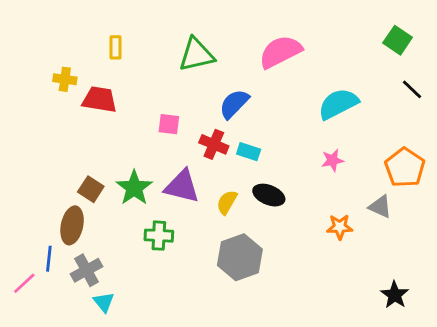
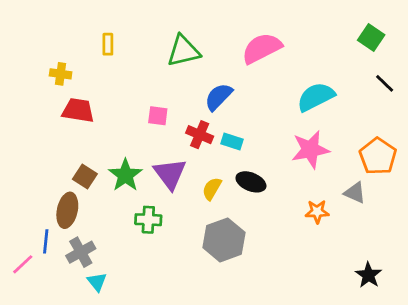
red trapezoid: (100, 100) -> (78, 110), moved
pink star: (332, 160) -> (310, 150), size x1.8
purple triangle: (182, 186) -> (170, 174), turned 39

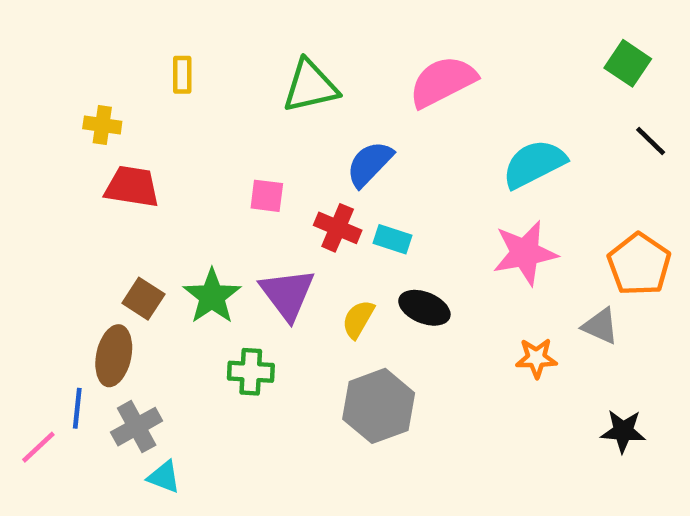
black star: (368, 275) -> (623, 431), moved, turned -30
cyan triangle: (97, 282) -> (164, 477), turned -30

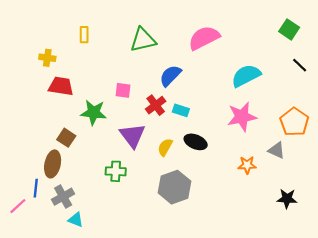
red cross: (338, 228) -> (156, 105), turned 30
green star: (212, 296) -> (94, 112), moved, turned -30

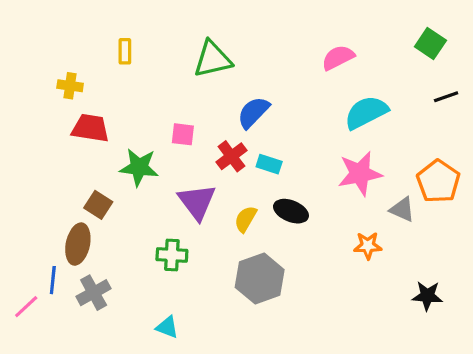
pink semicircle: (204, 38) -> (338, 58), moved, size x0.7
black line: (300, 65) -> (446, 97), turned -63
gray triangle: (277, 150) -> (402, 210), moved
cyan triangle: (76, 220) -> (167, 327), moved

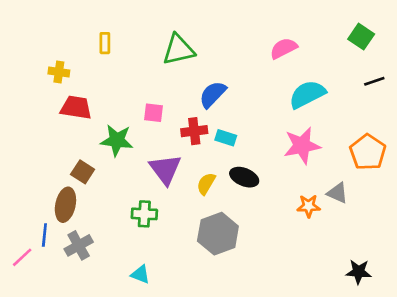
red cross: (231, 156) -> (194, 131), turned 30
gray triangle: (402, 210) -> (337, 193), moved
black star: (427, 296) -> (359, 272), moved

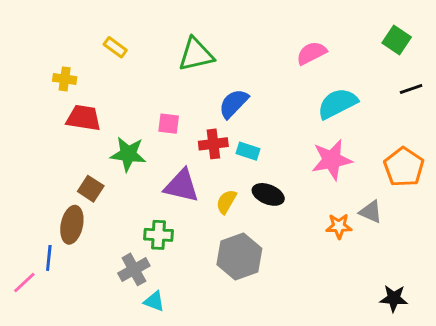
yellow rectangle: (105, 43) -> (115, 47), turned -54
purple triangle: (165, 169) -> (182, 186), turned -40
gray cross: (79, 245) -> (134, 269), moved

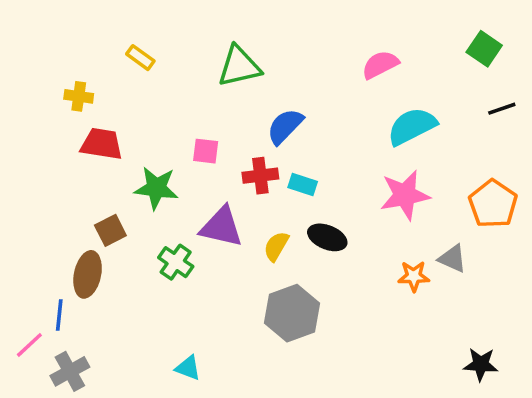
brown square: (91, 189) -> (110, 230), turned 30
green cross: (158, 235) -> (176, 262), moved, turned 32
gray cross: (134, 269) -> (70, 371), moved

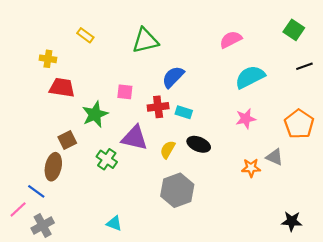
green star: (156, 188) -> (95, 114), turned -30
pink star: (405, 195) -> (246, 119), size x0.7
blue line: (59, 315) -> (36, 191), turned -60

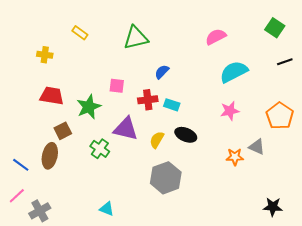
blue semicircle: (173, 77) -> (162, 72), size x0.7
red trapezoid: (62, 88) -> (52, 96), moved
blue line: (36, 191) -> (21, 165), moved

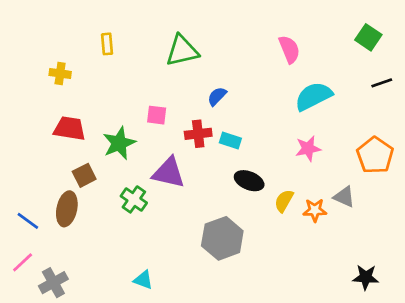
yellow rectangle: (80, 33) -> (107, 44), turned 49
pink semicircle: (216, 37) -> (289, 49), turned 95
yellow semicircle: (157, 140) -> (284, 201), moved

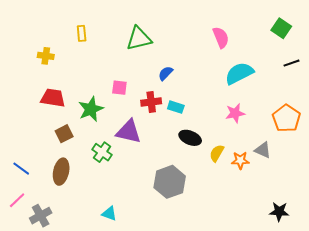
brown ellipse: (67, 209) -> (61, 172), moved

